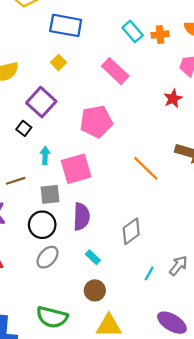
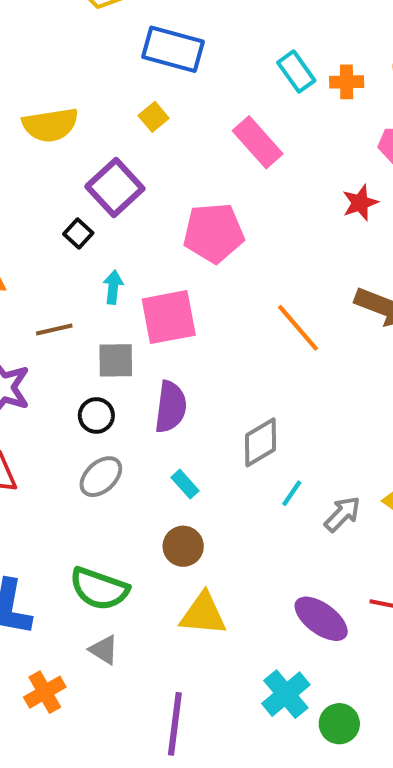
black circle: (42, 225) -> (96, 415), size x0.7
cyan line: (149, 273) -> (292, 493), moved

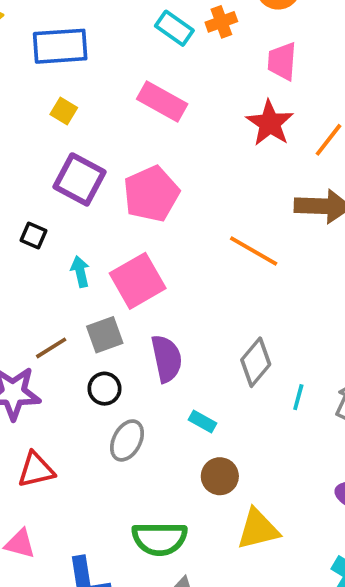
purple square: (115, 188) -> (80, 179), moved
red star: (360, 203) -> (270, 123), size x1.4
brown line: (54, 330) -> (51, 348), moved

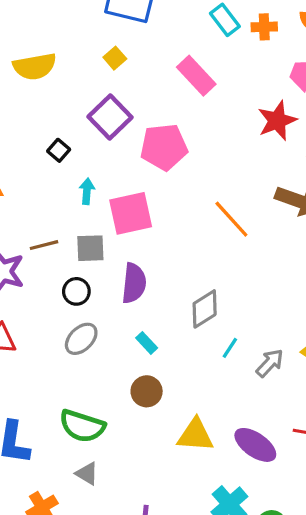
yellow triangle: (258, 529) -> (195, 435), moved

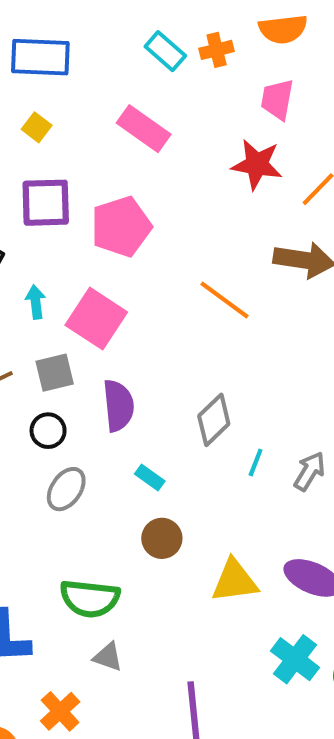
purple square: (110, 117) -> (46, 203), turned -36
red star: (277, 121) -> (257, 164), turned -30
pink square: (131, 213) -> (96, 319), turned -33

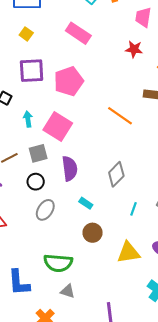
red star: (257, 164) -> (134, 49), size x0.7
cyan line: (256, 462) -> (134, 209), moved

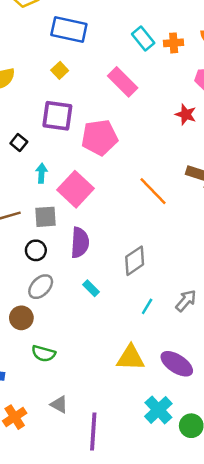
brown circle: (93, 233) -> (21, 318), moved
green semicircle: (58, 263) -> (43, 353), size x0.7
gray triangle: (68, 291) -> (59, 404), moved

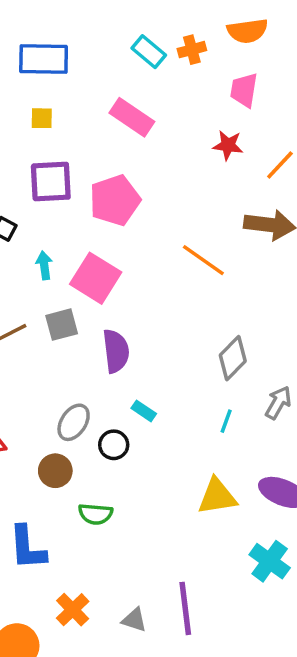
yellow square: (60, 70) -> (42, 118), turned -35
black circle: (36, 250) -> (114, 445), moved
gray diamond: (135, 261) -> (233, 358), moved
gray triangle: (59, 404) -> (134, 620), moved

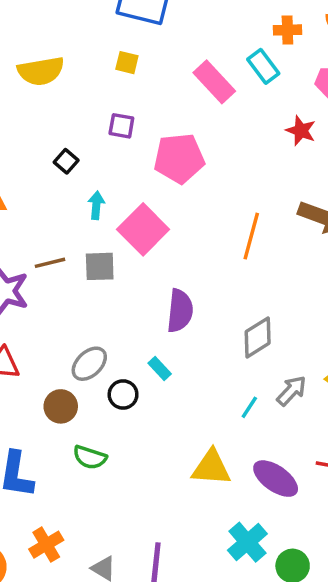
cyan rectangle: (149, 52) -> (263, 66), moved
purple square: (51, 182) -> (121, 126), size x0.6
orange line: (203, 260) -> (251, 236), turned 57
purple semicircle: (116, 351) -> (180, 311), moved
cyan line: (226, 421) -> (249, 407), moved

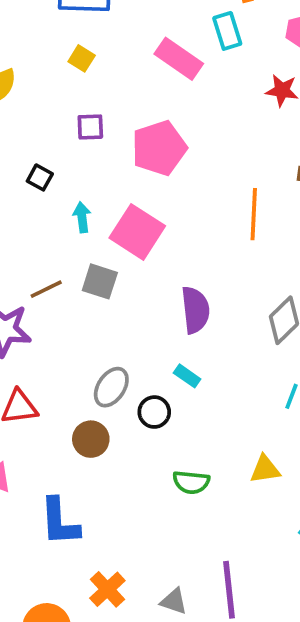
yellow square: (127, 63) -> (82, 58), turned 30
cyan rectangle: (263, 66) -> (227, 31), turned 32
gray square: (100, 266) -> (100, 281), turned 32
green semicircle: (90, 457) -> (191, 482), moved
yellow triangle: (211, 468) -> (265, 469), size x0.7

